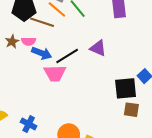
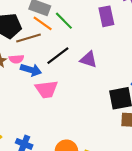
brown line: (42, 22) -> (29, 38), turned -30
black line: (67, 56) -> (58, 56), moved

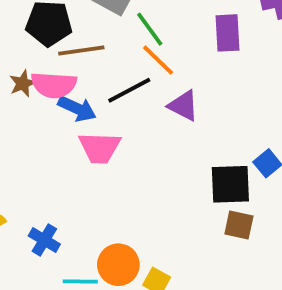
orange line: (43, 23) -> (158, 60), moved
pink semicircle: (16, 59) -> (54, 85), size x1.6

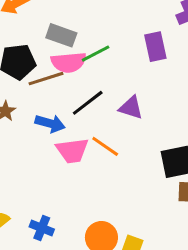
green line: (150, 29) -> (96, 54), turned -72
orange line: (158, 60) -> (105, 146), moved
pink semicircle: (54, 85) -> (69, 62), moved

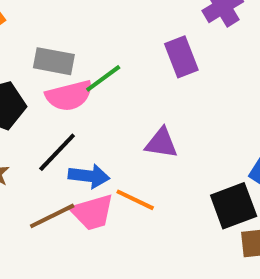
brown line: (46, 79) -> (52, 216), moved
black line: (88, 103) -> (57, 152), moved
blue arrow: (50, 123) -> (89, 176), moved

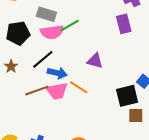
purple rectangle: (181, 57) -> (124, 24), moved

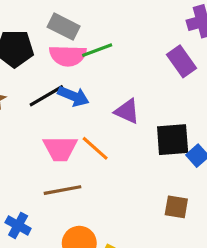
purple rectangle: (124, 24) -> (181, 61), turned -30
blue arrow: (57, 73) -> (73, 96), moved
brown line: (37, 91) -> (63, 190), moved
black square: (127, 96) -> (173, 140), moved

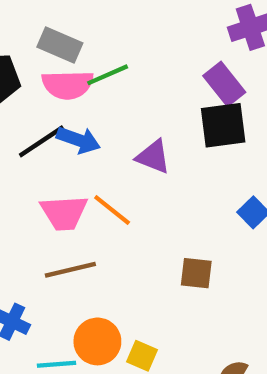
black square: (173, 140) -> (223, 125), moved
brown square: (176, 207) -> (196, 273), moved

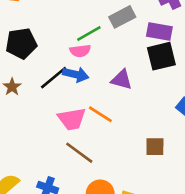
gray rectangle: (60, 45) -> (122, 17), moved, turned -45
purple rectangle: (224, 84) -> (159, 31), turned -35
pink semicircle: (68, 85) -> (80, 51), moved, size x0.7
brown line: (70, 270) -> (79, 153), turned 56

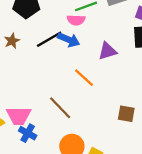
purple triangle: (122, 80) -> (107, 51), turned -42
pink trapezoid: (72, 119) -> (19, 116), moved

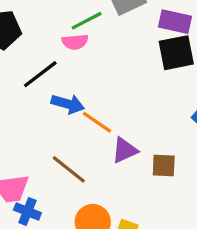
blue arrow: (69, 40) -> (68, 104), moved
purple triangle: (107, 51) -> (125, 150), moved

